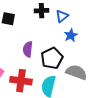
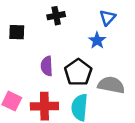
blue triangle: (62, 16) -> (107, 18), moved

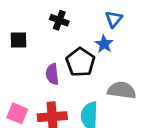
black cross: (56, 16) -> (59, 20), turned 35
black pentagon: (78, 72) -> (80, 62), moved

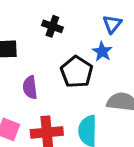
purple semicircle: (52, 74) -> (30, 87), moved

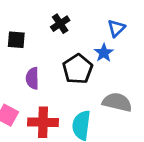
black cross: (52, 26) -> (60, 24), turned 30

